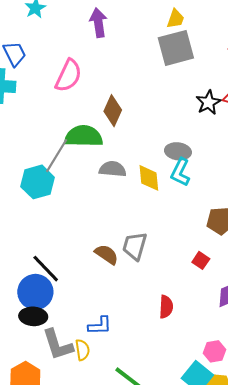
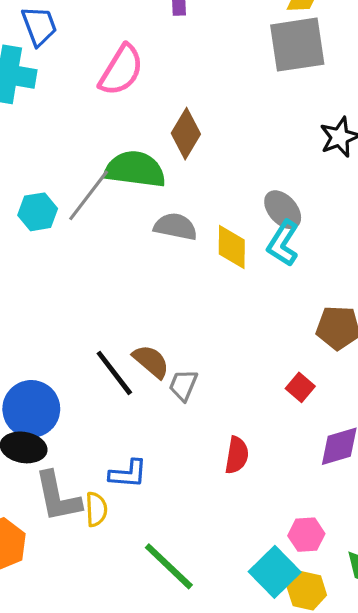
gray ellipse: (178, 151) -> (283, 210), turned 35
cyan hexagon: (38, 182) -> (38, 212), moved, size x0.7
gray trapezoid: (135, 246) -> (183, 385), moved, size x0.7
black line: (46, 269) -> (114, 373), moved

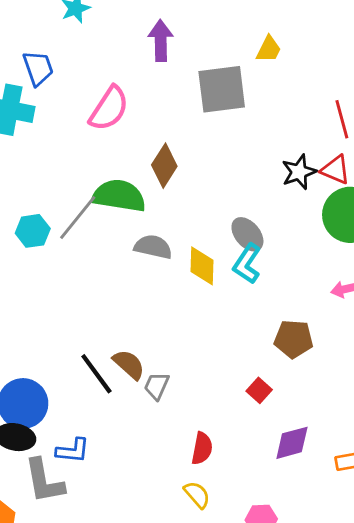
gray square: (297, 45) -> (222, 89), moved
blue L-shape: (128, 474) -> (73, 451), moved
yellow semicircle: (96, 509) -> (197, 495), moved, turned -40

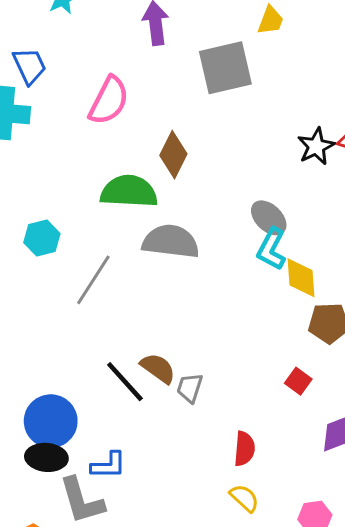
gray line: (78, 218) -> (93, 280), moved
gray semicircle: (153, 247) -> (171, 242), size x1.4
yellow diamond: (202, 266) -> (301, 278), moved

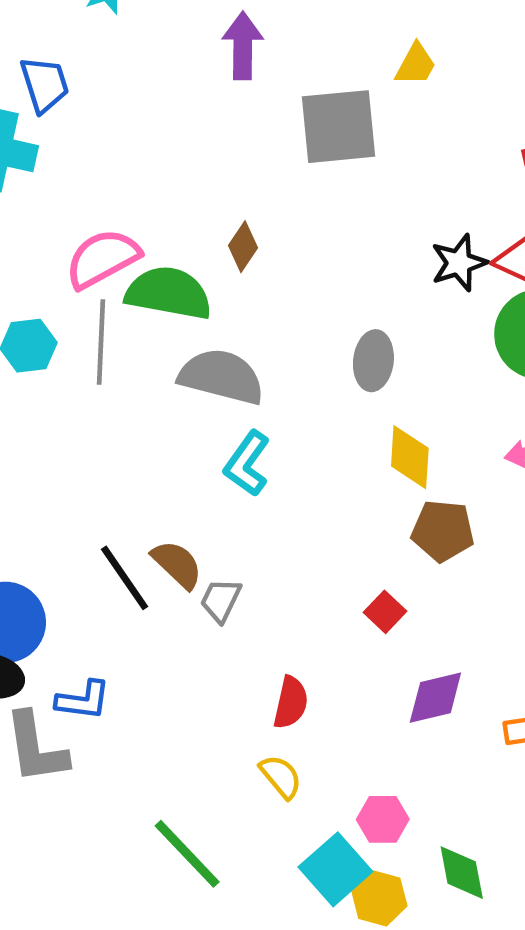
pink semicircle: (109, 101) -> (102, 259), moved, turned -153
brown diamond: (173, 155) -> (243, 247), size x0.7
gray ellipse: (269, 218) -> (373, 361), turned 45
cyan L-shape: (271, 249) -> (247, 464), moved
gray line: (93, 280) -> (101, 342), moved, turned -38

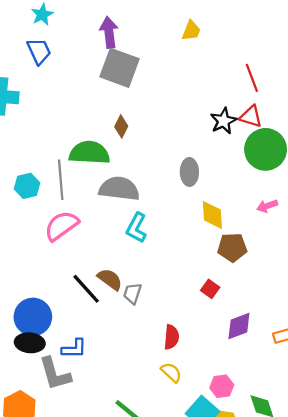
blue trapezoid: (45, 84) -> (39, 51), moved
gray square: (338, 127) -> (120, 68), moved, turned 33
pink semicircle: (102, 259) -> (61, 226), moved

